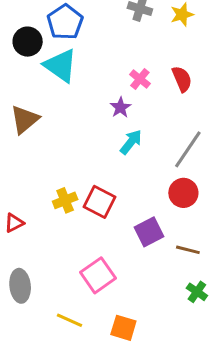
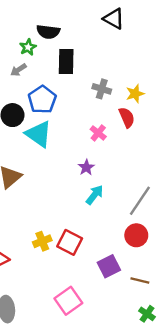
pink cross: (140, 79) -> (98, 133), moved
red semicircle: (182, 79) -> (127, 117), moved

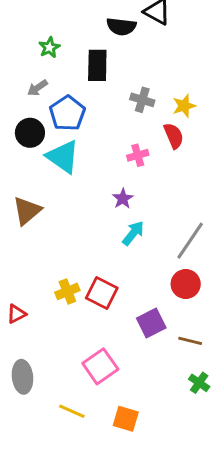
black semicircle: (48, 32) -> (121, 26), moved
gray arrow: (18, 70) -> (37, 88), moved
pink cross: (98, 133) -> (138, 155), turned 35

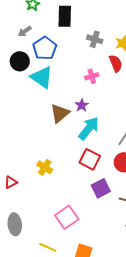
brown triangle: (27, 211) -> (60, 113), moved
cyan arrow: (133, 233) -> (89, 128), size x1.4
yellow cross: (67, 291) -> (45, 167), turned -35
red square: (102, 293) -> (90, 159), moved

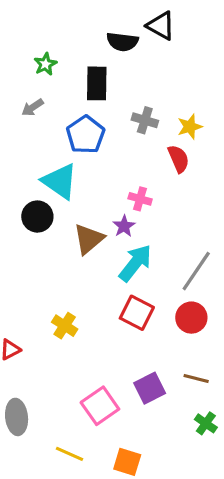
blue pentagon: (45, 48) -> (86, 135), moved
black circle: (20, 61) -> (37, 217), moved
pink cross: (92, 76) -> (140, 199), moved, turned 32
purple square: (101, 188) -> (150, 388), moved

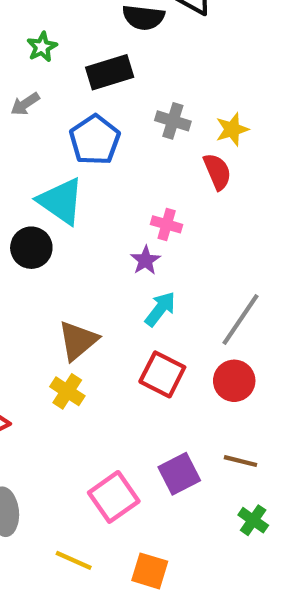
black rectangle: (97, 83) -> (110, 72), turned 72
brown triangle: (89, 239) -> (78, 341), moved
cyan arrow: (135, 263) -> (160, 309), size x0.7

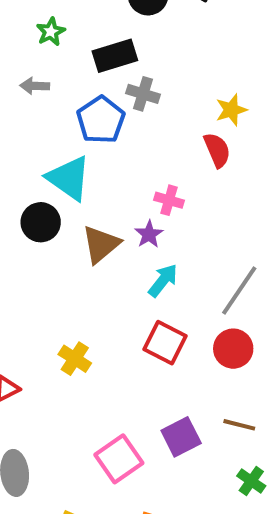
gray arrow: (25, 104) -> (35, 86), turned 36
gray cross: (173, 121) -> (143, 94), moved
brown triangle: (78, 341) -> (101, 244), moved

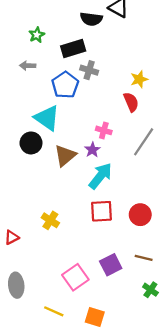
cyan arrow: (163, 280) -> (100, 176), size x1.4
gray line: (239, 290) -> (144, 142), moved
red square: (165, 343) -> (102, 211), turned -30

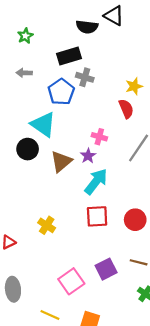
green star: (37, 35) -> (25, 36), moved

